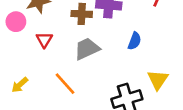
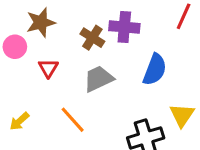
brown cross: (82, 14) -> (92, 38), turned 30
blue semicircle: (135, 41) -> (155, 70), size x1.5

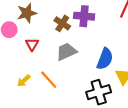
blue semicircle: (155, 70) -> (105, 59), moved
yellow arrow: (19, 121) -> (24, 81), moved

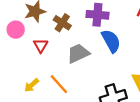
brown cross: (62, 23) -> (62, 23), moved
blue semicircle: (105, 59) -> (111, 41), moved, turned -50

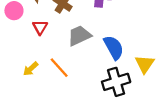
blue semicircle: (111, 41) -> (114, 47), moved

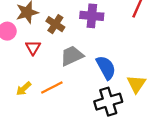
orange line: (59, 68) -> (52, 88), turned -75

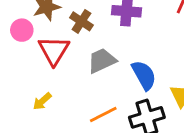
red triangle: (33, 48) -> (54, 50), size x1.6
orange line: (52, 88) -> (103, 114), moved

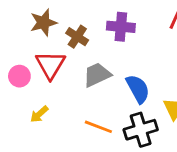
pink circle: (22, 30) -> (19, 76), moved
orange line: (103, 114) -> (98, 127), turned 48

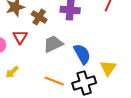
red triangle: (50, 65) -> (20, 37), size x0.7

